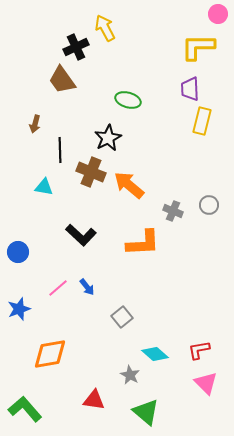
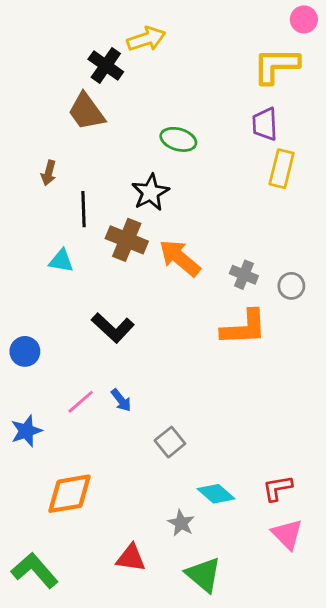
yellow arrow: (105, 28) -> (146, 39), turned 100
black cross: (76, 47) -> (106, 65), turned -30
gray cross: (173, 211) -> (244, 275), moved
orange L-shape: (143, 243) -> (244, 328), moved

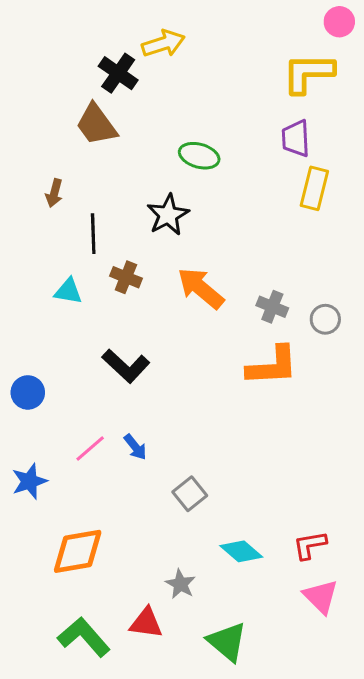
brown cross: (127, 240) -> (126, 277), moved, size x0.7
gray star: (181, 523) -> (180, 584), moved
green L-shape: (35, 570) -> (84, 637), moved

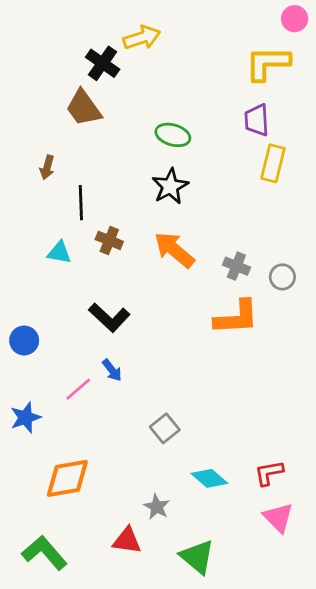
black star: (168, 215) -> (170, 186), moved
blue arrow: (135, 447) -> (112, 370), moved
green L-shape: (84, 637) -> (44, 553), moved

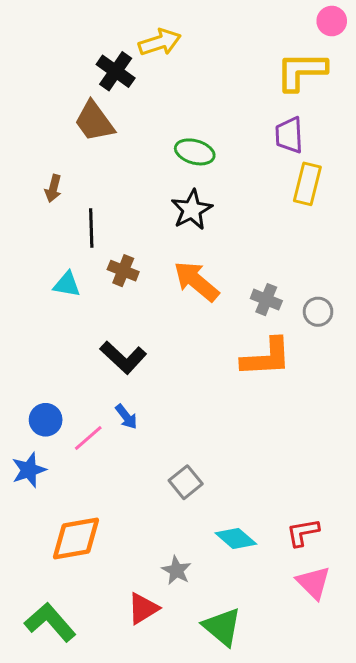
blue circle: (24, 340) -> (46, 420), moved
red triangle: (127, 541) -> (143, 609), turned -40

